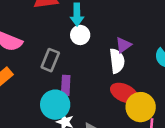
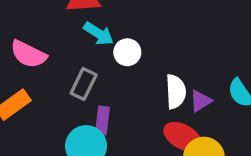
cyan arrow: (77, 15) -> (99, 34), moved, turned -60
purple triangle: (123, 45) -> (201, 101), moved

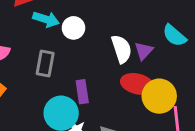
purple rectangle: (102, 120) -> (82, 92), moved

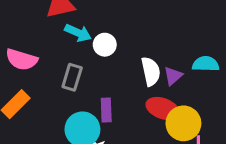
cyan semicircle: (174, 36) -> (206, 64), turned 135

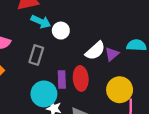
white semicircle: (151, 71) -> (95, 51), turned 60
red ellipse: (163, 109) -> (81, 78), moved, turned 65

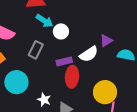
purple triangle: (112, 54) -> (106, 41), moved
purple rectangle: (62, 80) -> (64, 61), moved, turned 70
cyan circle: (44, 94) -> (16, 82), moved

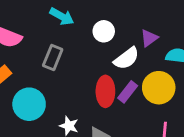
white circle: (61, 31) -> (104, 31), moved
purple rectangle: (64, 61) -> (128, 92), moved, turned -35
yellow circle: (105, 92) -> (159, 88), moved

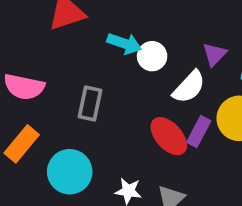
cyan arrow: (62, 16) -> (124, 44), moved
red ellipse: (105, 91) -> (169, 136), turned -32

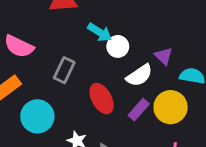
purple triangle: (214, 54) -> (164, 56), turned -42
red ellipse: (169, 136) -> (102, 99), moved

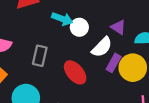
purple rectangle: (139, 110) -> (114, 63), moved

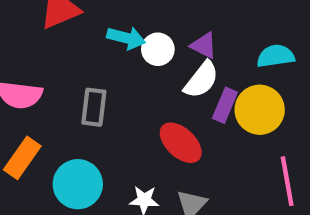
purple triangle: (118, 27) -> (204, 45), moved
red ellipse: (75, 72) -> (181, 143), moved

